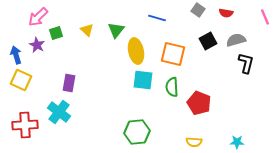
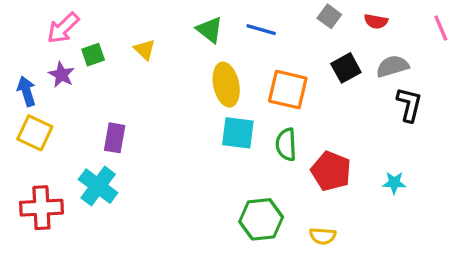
green triangle: (116, 30) -> (210, 30), moved, turned -30
green hexagon: (137, 132) -> (261, 219), moved
cyan star: (237, 142) -> (394, 183), moved

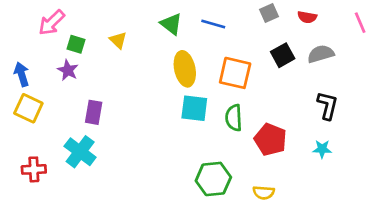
gray square: (329, 16) -> (269, 13), turned 30
green square: (93, 55) -> (76, 44), turned 36
purple star: (61, 75) -> (68, 70), moved
black L-shape: (409, 105) -> (328, 106), moved
red cross: (41, 208) -> (34, 169), size x0.7

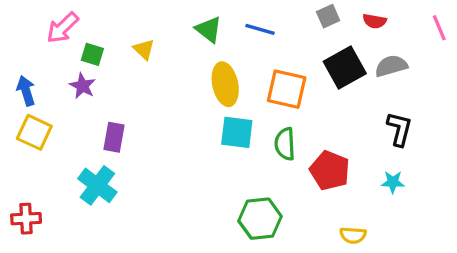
black square: (283, 55) -> (345, 68), size x1.4
red cross: (34, 169) -> (26, 219), moved
yellow semicircle: (264, 193) -> (353, 235), moved

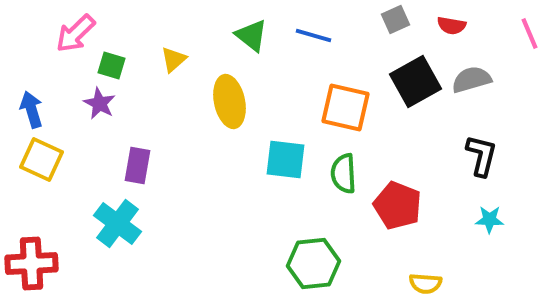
yellow triangle: (144, 49) -> (174, 60), turned 35
yellow ellipse: (225, 84) -> (230, 102), moved
cyan star: (393, 182) -> (490, 220), moved
red cross: (26, 219) -> (32, 264), size x1.4

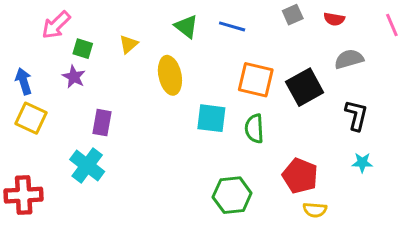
black square: (416, 82) -> (305, 87), moved
red pentagon: (398, 206) -> (300, 176), moved

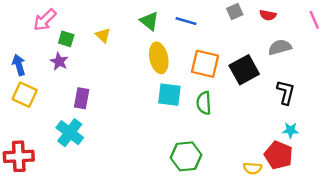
yellow triangle: (129, 44) -> (103, 35), turned -35
yellow ellipse: (170, 75) -> (159, 58), moved
red pentagon: (300, 176) -> (279, 155), moved

